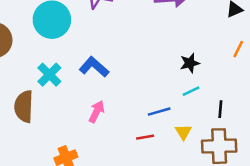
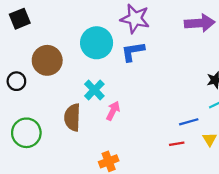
blue L-shape: (94, 67) -> (133, 52), moved, turned -50
pink arrow: (97, 112) -> (113, 111), moved

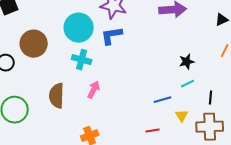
cyan cross: (94, 90) -> (82, 60), moved, turned -30
red line: (177, 144) -> (153, 131), moved

